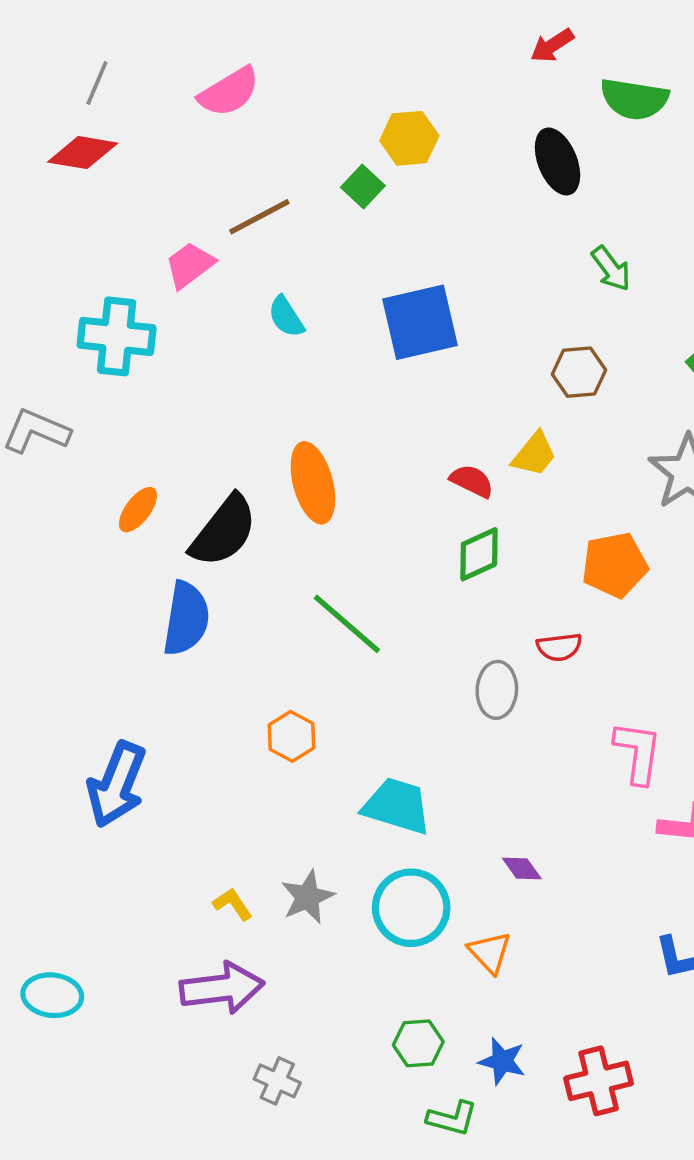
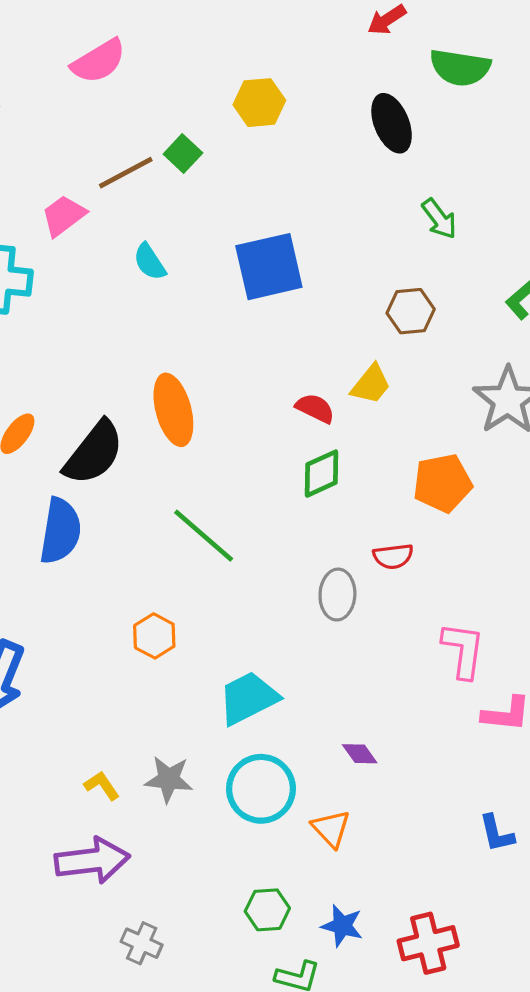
green square: (363, 186) -> (183, 154), moved
cyan trapezoid: (397, 806) -> (248, 698), turned -44
gray star: (308, 897) -> (169, 779), turned 30

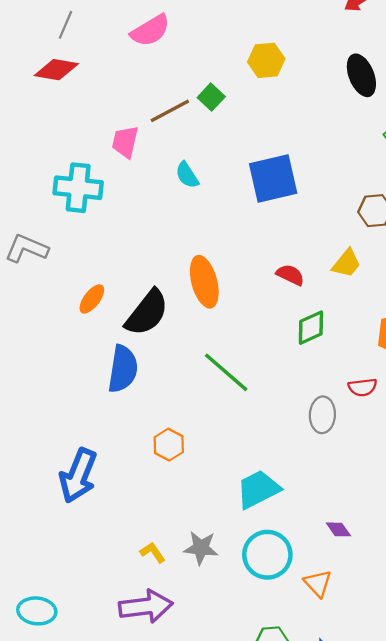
pink trapezoid: (64, 216) -> (125, 142), turned -40
red semicircle: (315, 408) -> (290, 275), moved
orange hexagon: (154, 636) -> (169, 445), moved

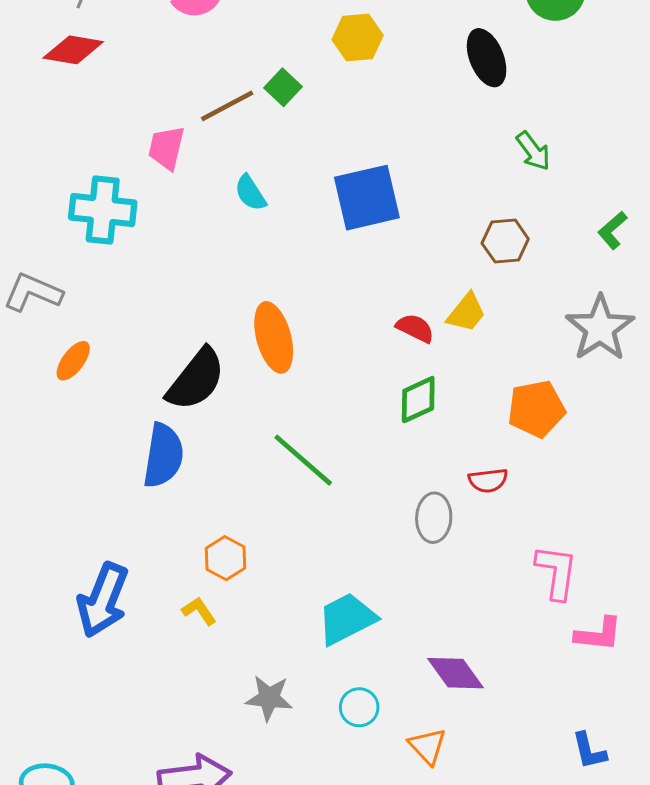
red semicircle: (290, 275) -> (415, 328), moved
orange ellipse: (92, 299) -> (73, 361), moved
purple diamond: (338, 529) -> (455, 673), size x1.6
yellow L-shape: (153, 552) -> (199, 611), moved
cyan circle: (267, 555) -> (359, 707), size x0.6

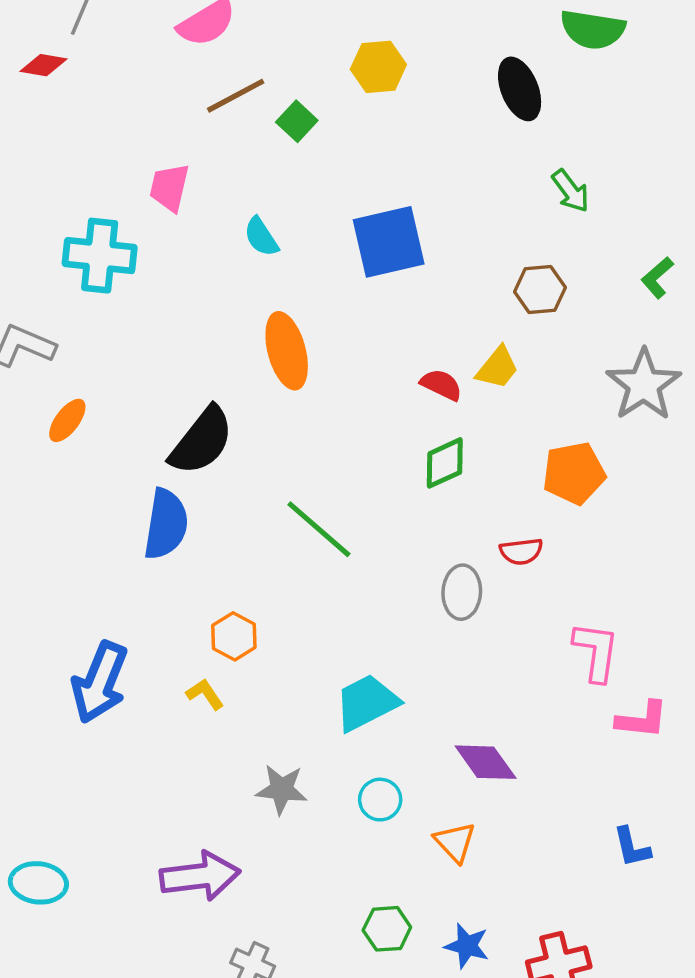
red diamond: (73, 50) -> (44, 65), moved, size x0.7
brown line: (227, 106) -> (236, 96), moved
orange ellipse: (274, 337) -> (287, 351), moved

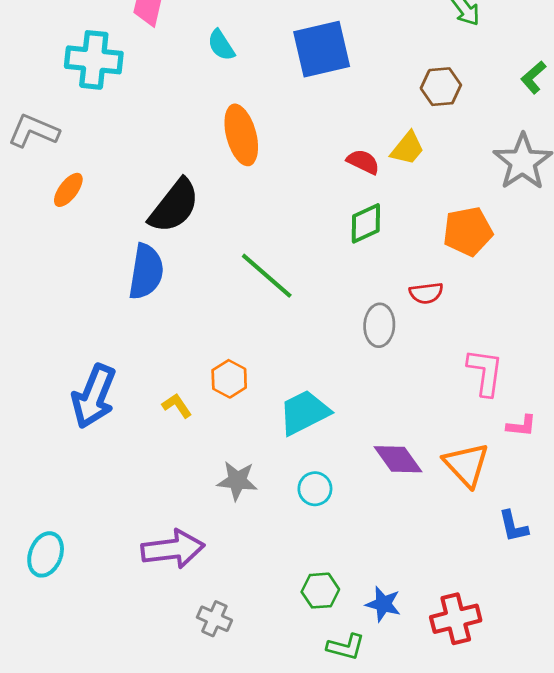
orange hexagon: (234, 636) -> (229, 379), moved
pink L-shape: (642, 720) -> (521, 426), size x0.7
orange triangle: (455, 842) -> (466, 465), moved, size x1.4
cyan ellipse: (38, 883) -> (46, 554), turned -75

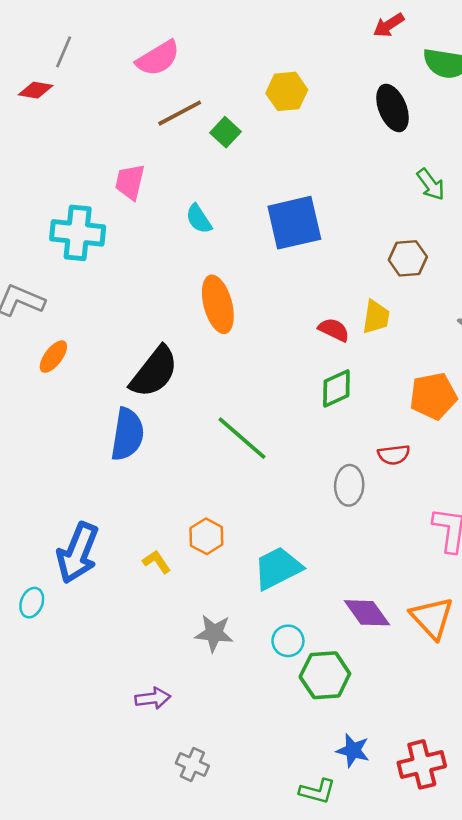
yellow trapezoid: (407, 148) -> (376, 317), turned -30
purple arrow: (173, 549) -> (153, 698), size x0.6
cyan ellipse: (46, 554) -> (32, 603), moved, size x0.7
green hexagon: (320, 591) -> (325, 675), moved, size x1.4

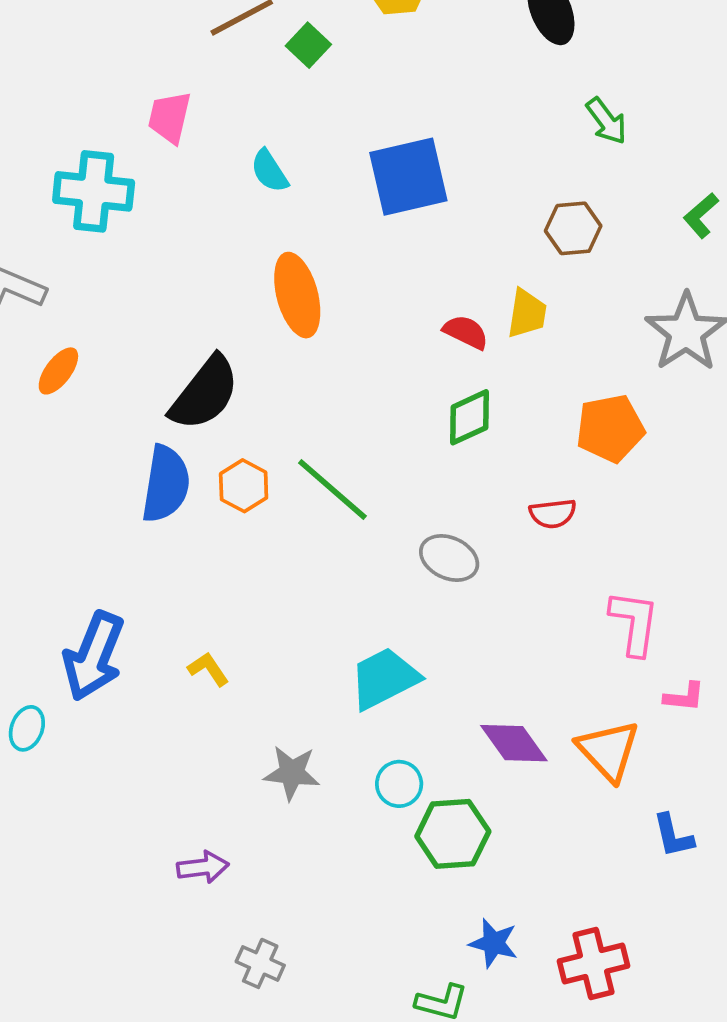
gray ellipse: (349, 485) -> (449, 558), moved, turned -69
orange hexagon: (206, 536) -> (244, 486), moved

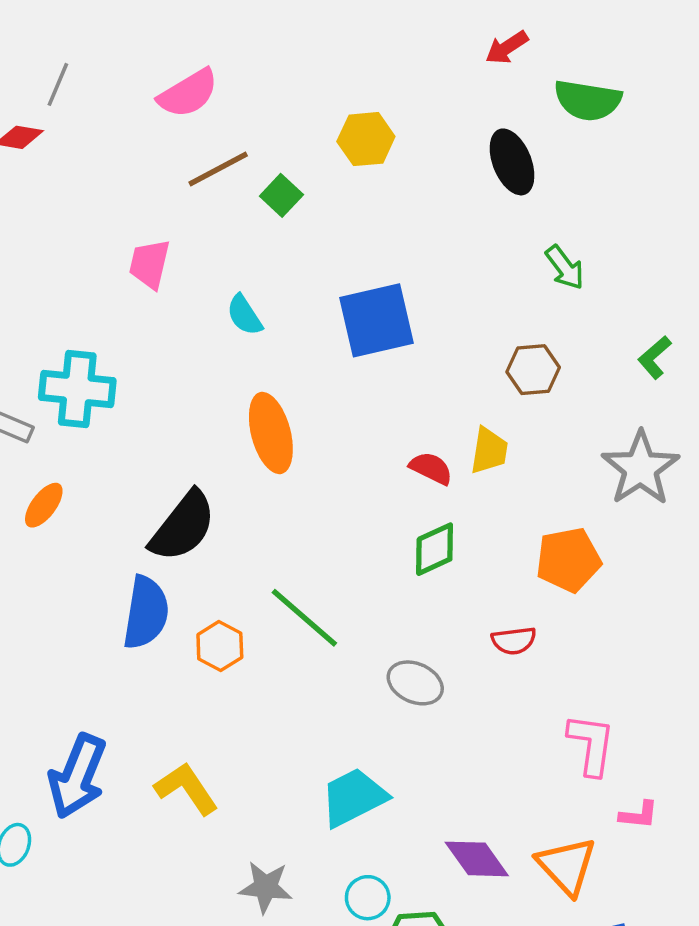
cyan cross: (94, 191) -> (77, 389), moved
orange hexagon: (244, 486) -> (220, 646), moved
yellow L-shape: (208, 669) -> (186, 789), size x1.6

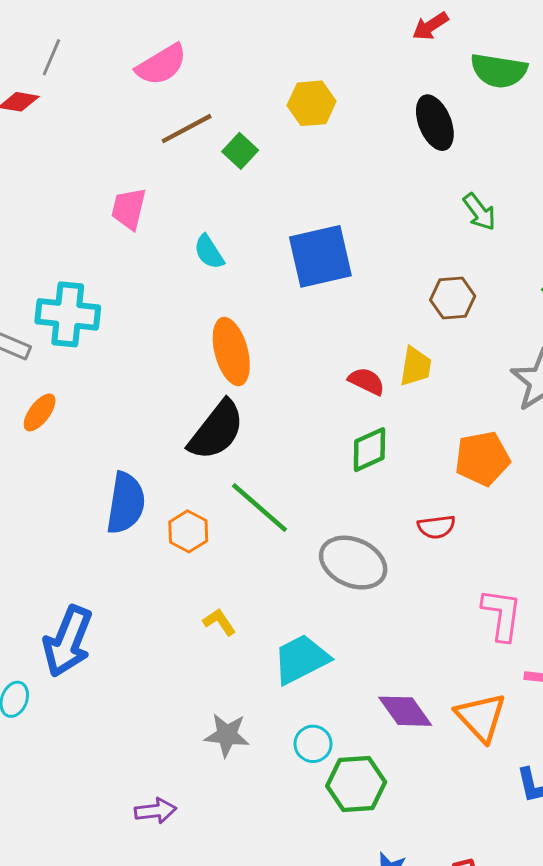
black semicircle: (183, 526) -> (216, 430), moved
gray ellipse: (415, 683) -> (353, 563), size x1.4
yellow L-shape: (186, 789) -> (219, 622), moved, size x0.6

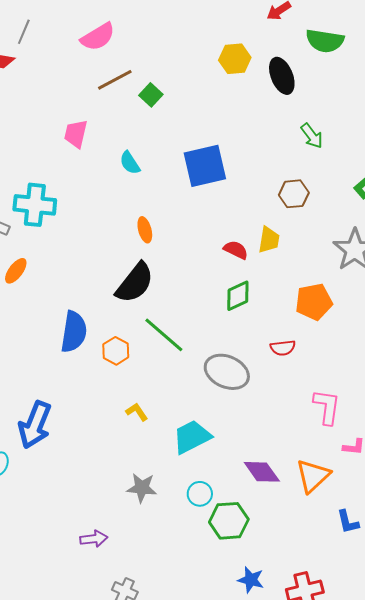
yellow hexagon: (312, 103) -> (235, 59), moved
orange ellipse: (231, 352) -> (145, 230), size x0.6
orange triangle: (481, 717) -> (313, 476), turned 30

